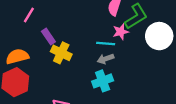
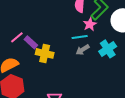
pink line: (29, 15) -> (17, 37), moved, turned 32
cyan cross: (103, 81) -> (108, 49), moved

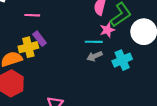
pink line: (17, 37) -> (32, 15), moved, turned 32
yellow cross: (45, 53) -> (28, 47), moved, turned -36

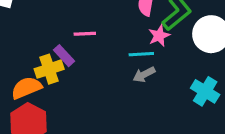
pink line: (32, 15) -> (85, 34), moved
cyan cross: (122, 60) -> (205, 91), moved, turned -30

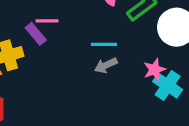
pink star: (159, 36) -> (154, 70), moved
purple rectangle: (64, 56) -> (36, 34), moved

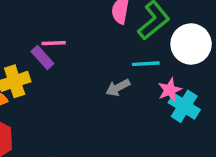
cyan line: (104, 44) -> (146, 64), moved

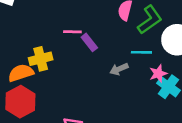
purple rectangle: (42, 57) -> (89, 42), moved

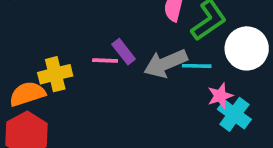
pink line: (72, 32) -> (105, 60), moved
gray arrow: (119, 69) -> (166, 63), moved, size x1.6

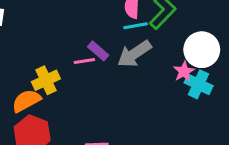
white circle: (247, 48) -> (202, 50), moved
cyan line: (197, 66) -> (136, 26), moved

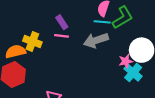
purple rectangle: (98, 51) -> (62, 22), moved
yellow cross: (46, 80) -> (32, 41), turned 30

